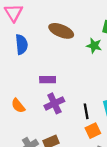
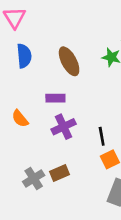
brown ellipse: (61, 31) -> (69, 61), moved, turned 40
orange semicircle: (18, 106) -> (20, 119), moved

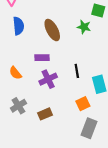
black line: (102, 136) -> (77, 71), moved
gray cross: (34, 178) -> (18, 106), moved

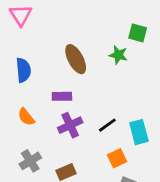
blue semicircle: (18, 26) -> (23, 70), moved
black line: (77, 71) -> (107, 125), moved, turned 64

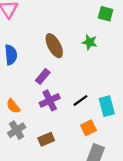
green square: (138, 33) -> (106, 14), moved
purple rectangle: (62, 96) -> (43, 76), turned -49
orange semicircle: (26, 117) -> (13, 106), moved

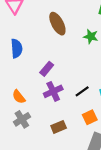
brown ellipse: (54, 46) -> (57, 24), moved
brown rectangle: (46, 139) -> (59, 127), moved

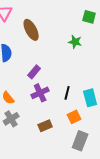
brown ellipse: (57, 24) -> (31, 30), moved
black line: (82, 91) -> (67, 93), turned -40

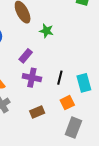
green star: (75, 42) -> (46, 31), moved
purple cross: (40, 93) -> (32, 78), turned 36

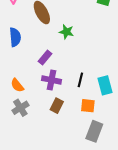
orange square: (67, 103) -> (88, 106), turned 32
brown rectangle: (37, 112) -> (57, 106), moved, turned -40

